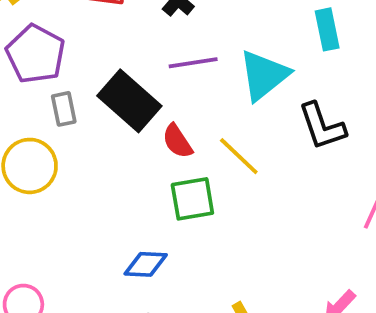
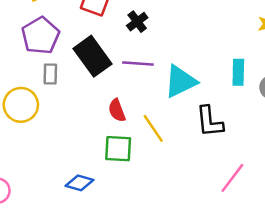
cyan rectangle: (327, 29) -> (238, 72), moved
black rectangle: (129, 101) -> (92, 56), moved

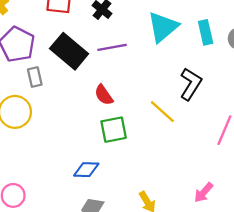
cyan triangle: (180, 81) -> (163, 27), moved
black L-shape: (210, 122) -> (191, 84), turned -128
yellow line: (153, 128) -> (162, 112), moved

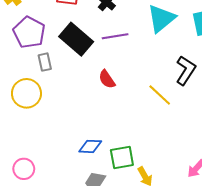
green square: (114, 130) -> (122, 158), moved

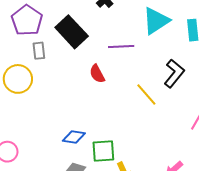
purple line: (115, 36) -> (121, 47), moved

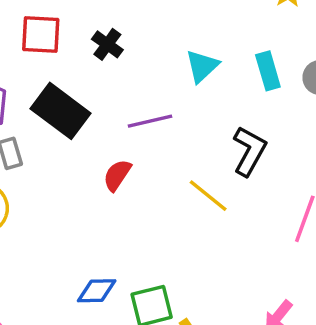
cyan triangle: (156, 21) -> (202, 66), size x0.7
red semicircle: (97, 74) -> (117, 175), turned 72

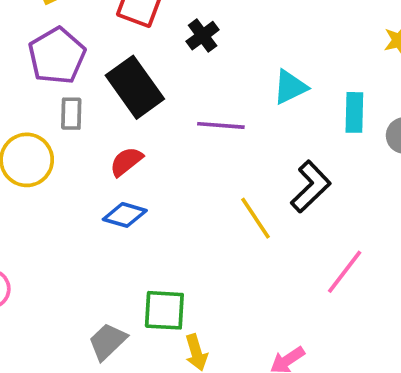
red semicircle: (117, 175) -> (126, 162), moved
blue diamond: (97, 291) -> (125, 215), moved

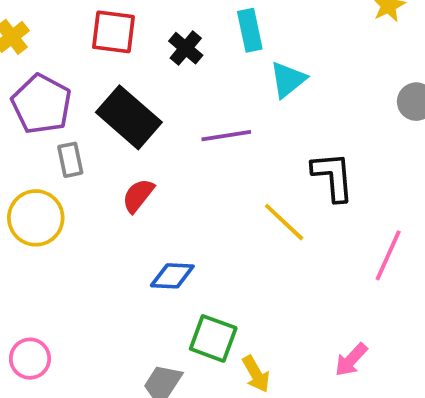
cyan rectangle: (354, 112) -> (250, 30), moved
black L-shape: (311, 187) -> (333, 176), turned -38
blue diamond: (125, 215) -> (172, 276), moved
green square: (164, 310) -> (213, 338), turned 30

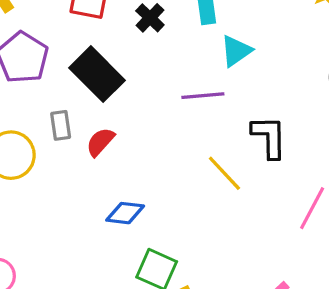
purple line: (226, 136) -> (203, 96), moved
gray rectangle: (70, 160) -> (61, 125), moved

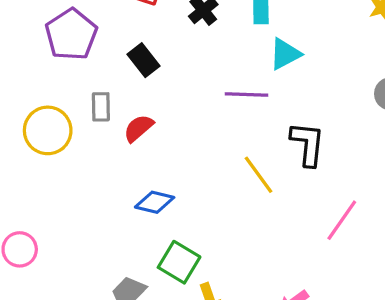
black rectangle: (97, 74) -> (143, 60), size x0.6

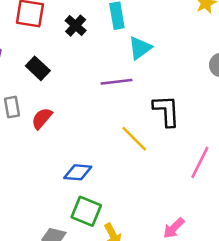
blue diamond: (155, 202) -> (78, 172), moved

